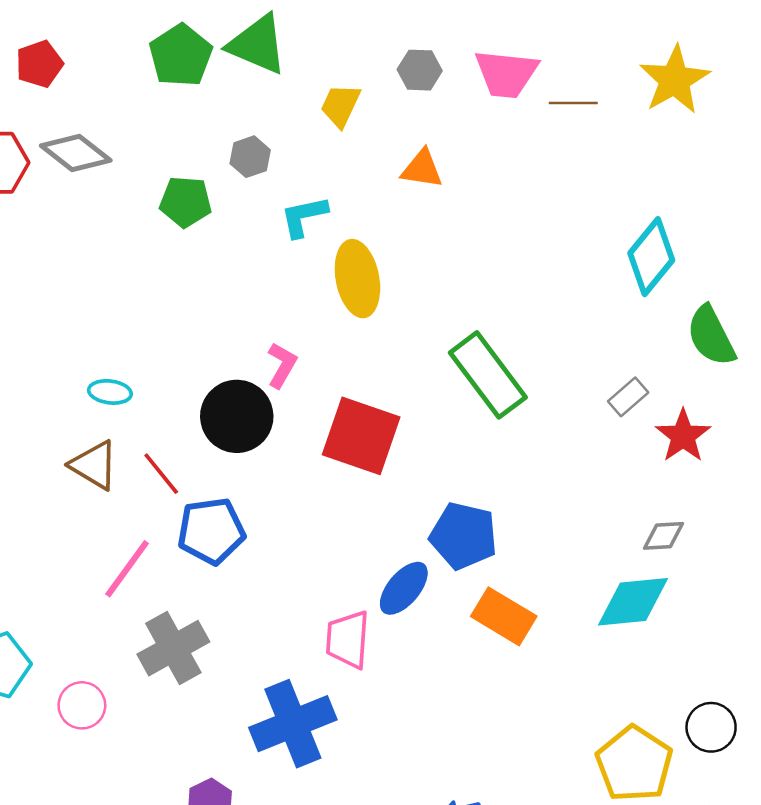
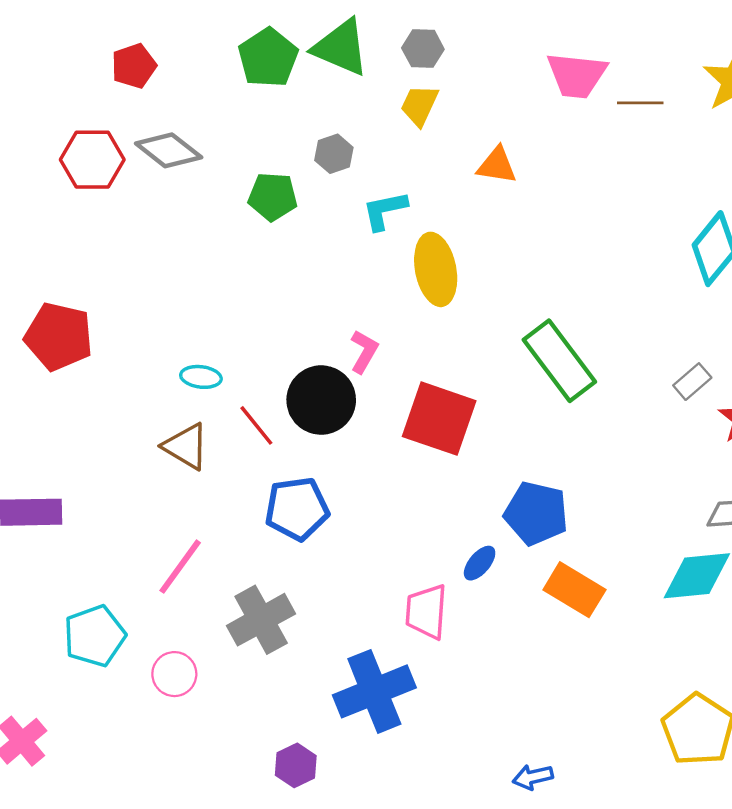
gray hexagon: (420, 70) -> (423, 49), moved
red line: (161, 474) -> (256, 425), moved
pink line: (127, 569) -> (180, 567), moved
blue ellipse: (404, 588) -> (480, 563), size x0.7

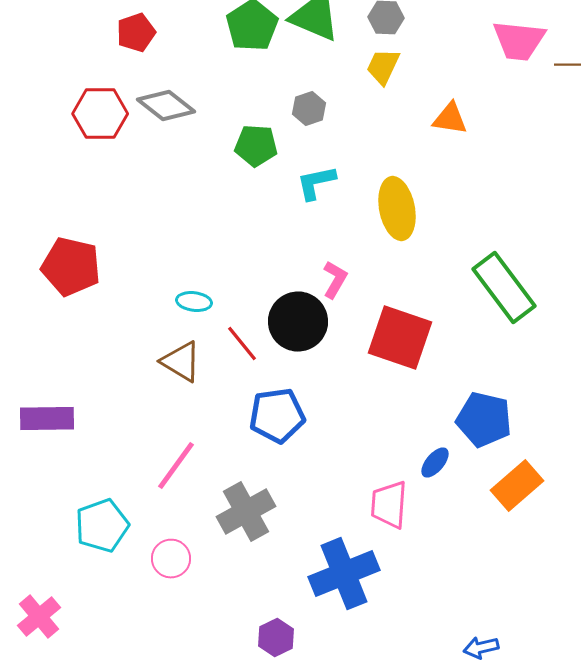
cyan L-shape: (385, 210) -> (316, 183), moved
orange rectangle: (574, 590) -> (517, 486), turned -72

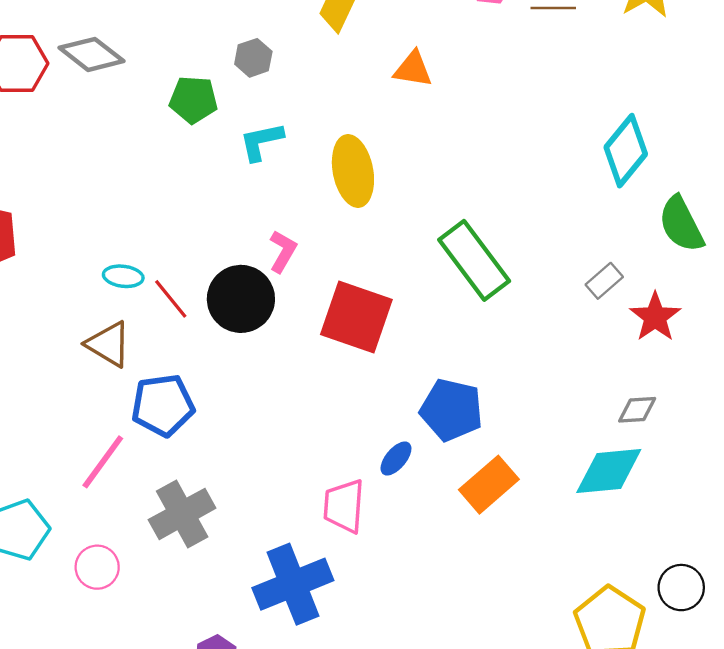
red line: (242, 344) -> (171, 299), moved
blue pentagon: (277, 416) -> (163, 405), moved

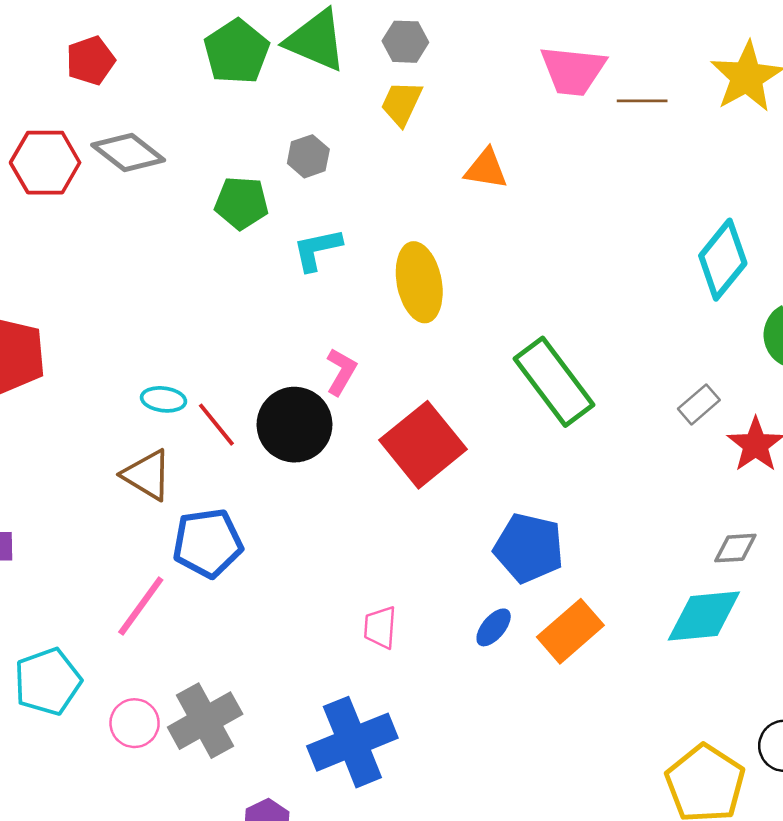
red square: (356, 317) -> (423, 445), turned 32
blue ellipse: (396, 458) -> (494, 627), moved
pink trapezoid: (344, 506) -> (380, 627), moved, size x0.7
gray cross: (182, 514) -> (205, 721), moved

